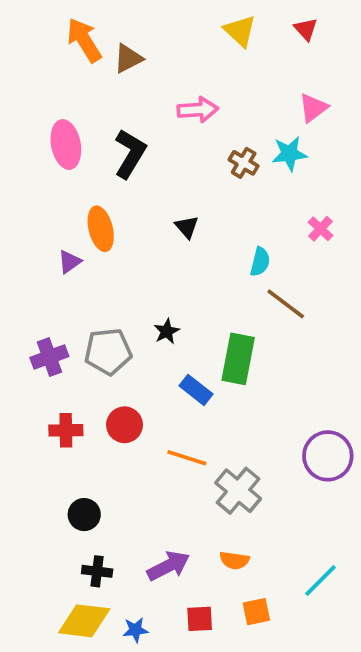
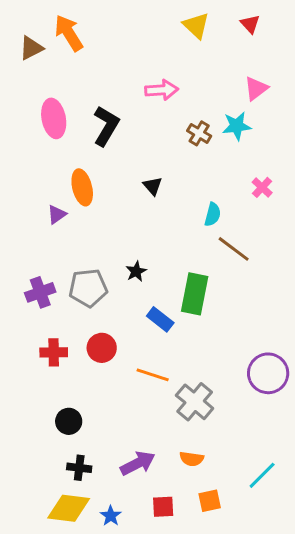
brown triangle: (128, 58) -> (31, 48), moved
blue star: (135, 630) -> (111, 516), turned -30

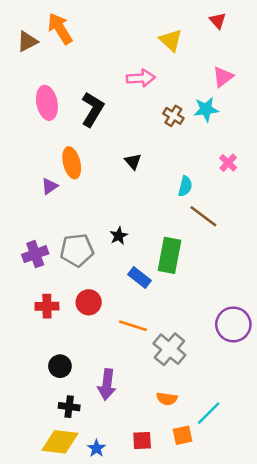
yellow triangle: (196, 25) -> (171, 40), moved
purple arrow: (138, 463) -> (107, 384), moved, turned 124
cyan line: (262, 475) -> (209, 413), moved

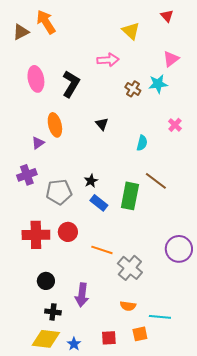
brown line: (203, 216) -> (156, 181), moved
purple cross: (35, 254) -> (27, 175), moved
blue rectangle: (139, 278) -> (99, 203), moved
red cross: (47, 306) -> (36, 235), size x1.5
cyan line: (209, 413) -> (160, 317), turned 50

